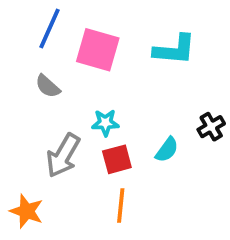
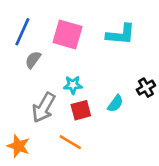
blue line: (50, 29) -> (22, 32), moved
gray semicircle: (48, 86) -> (33, 60), turned 84
orange line: (121, 205) -> (70, 142), moved, turned -65

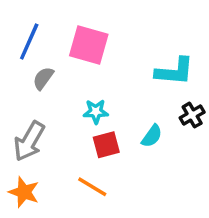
cyan L-shape: (121, 34) -> (175, 71), moved
gray arrow: (44, 108) -> (29, 141), moved

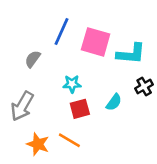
blue line: (29, 41) -> (61, 31), moved
pink square: (89, 45) -> (96, 42), moved
orange star: (24, 192) -> (38, 144), moved

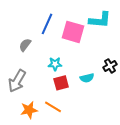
cyan L-shape: (131, 54) -> (100, 20), moved
cyan semicircle: (114, 102) -> (87, 78), turned 40
orange star: (38, 144) -> (29, 110), turned -30

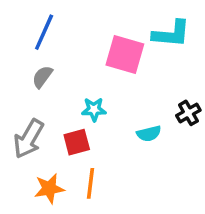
blue line: (47, 24) -> (44, 32), moved
red square: (61, 83) -> (77, 142), moved
orange line: (53, 107) -> (90, 183), turned 66

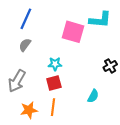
cyan semicircle: (149, 134) -> (93, 96), moved, turned -48
red square: (77, 142) -> (54, 83), moved

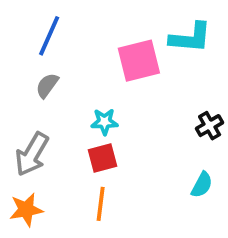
pink square: (73, 32) -> (139, 61), turned -30
cyan semicircle: (93, 96) -> (202, 185), moved
orange star: (29, 110) -> (26, 210), moved

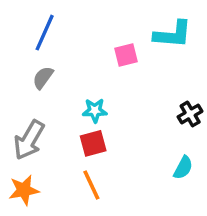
pink square: (139, 61) -> (126, 55), size x0.6
orange line: (101, 204) -> (91, 185), turned -32

